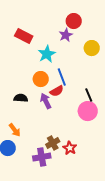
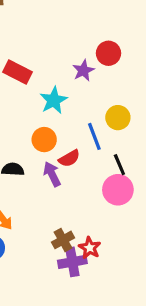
red circle: (74, 21) -> (108, 53), moved
yellow circle: (92, 48) -> (118, 118), moved
blue line: (62, 77) -> (94, 136), moved
purple cross: (42, 157) -> (72, 262), moved

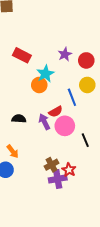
red circle: (108, 53) -> (86, 60), moved
orange circle: (44, 140) -> (39, 85), moved
black line: (119, 165) -> (85, 140), moved
pink circle: (118, 190) -> (65, 126), moved

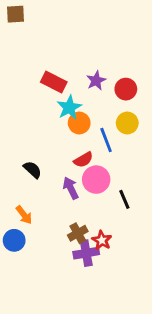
red rectangle: (22, 55) -> (54, 82), moved
orange circle: (39, 85) -> (79, 123), moved
black semicircle: (19, 119) -> (33, 170), turned 40
purple arrow: (44, 122) -> (71, 188), moved

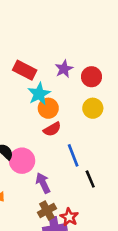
blue line: (106, 140) -> (73, 155), moved
red semicircle: (83, 160) -> (52, 129), moved
pink circle: (96, 180) -> (22, 161), moved
purple arrow: (71, 188) -> (43, 183), moved

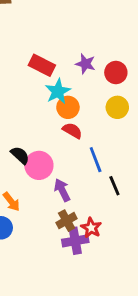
purple star: (64, 69) -> (85, 64), turned -30
red semicircle: (52, 129) -> (72, 131), turned -120

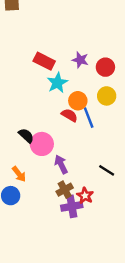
orange circle: (68, 107) -> (78, 101), moved
blue line: (96, 160) -> (89, 118), moved
black line: (114, 186) -> (107, 170), moved, turned -35

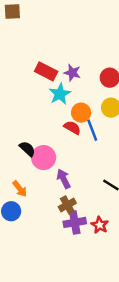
purple star: (80, 60) -> (72, 73), moved
red star: (85, 196) -> (100, 225), moved

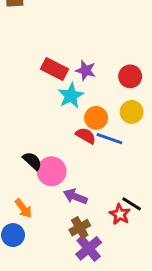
blue line: (92, 130) -> (109, 139), turned -50
purple arrow: (64, 179) -> (75, 196), turned -42
purple cross: (75, 222) -> (89, 248), turned -30
red star: (100, 225) -> (120, 214), moved

